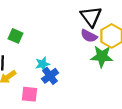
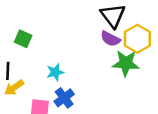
blue cross: (50, 76) -> (64, 98), moved

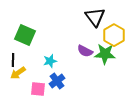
green square: (23, 39) -> (25, 35), size x1.5
purple semicircle: (110, 39) -> (85, 51), moved

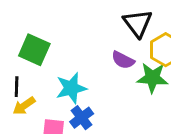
purple semicircle: (85, 51) -> (123, 60), moved
cyan star: (50, 61) -> (71, 88), size x1.5

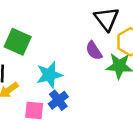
purple semicircle: (123, 60) -> (94, 51), turned 30

